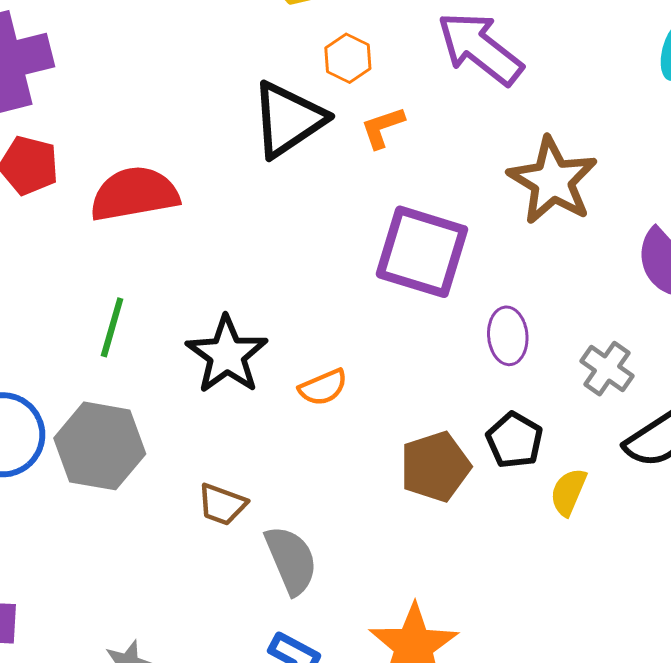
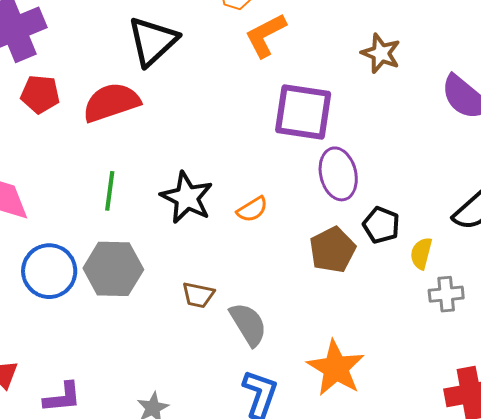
black triangle: (288, 119) -> (153, 41), moved
orange L-shape: (383, 127) -> (266, 35), size x1.5
brown star: (553, 181) -> (381, 53), size x0.7
purple ellipse: (508, 336) -> (338, 174), moved, size x1.4
gray cross: (607, 369) -> (446, 294), moved, turned -32

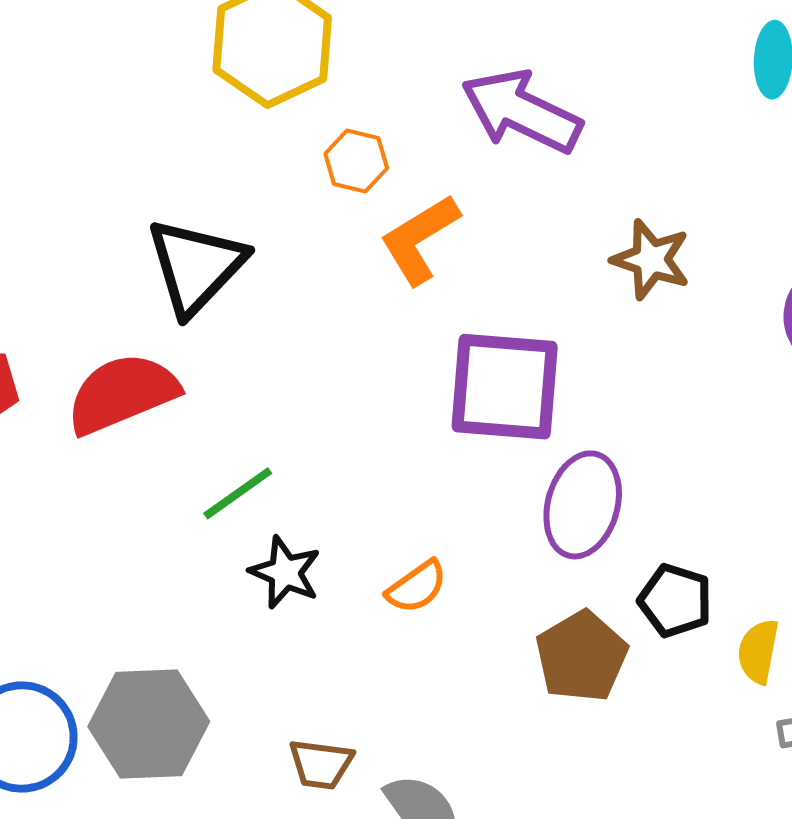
purple ellipse: (338, 174) -> (583, 505), turned 33
green line: (110, 191) -> (238, 493), moved, turned 51
black star: (187, 198) -> (285, 572), size x0.7

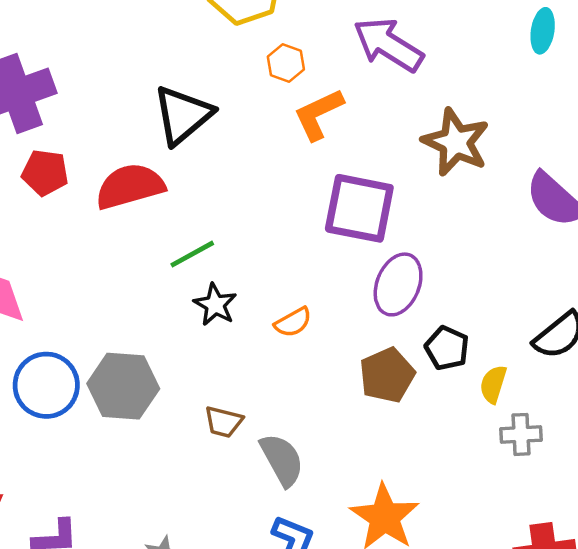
brown star: (651, 260) -> (456, 142), size x1.4

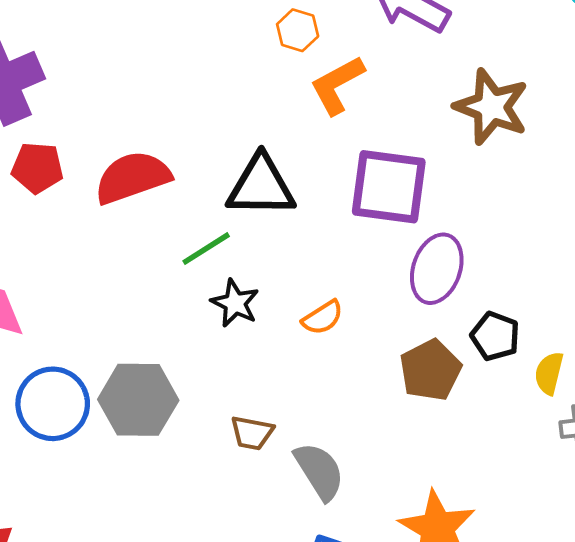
black triangle: (183, 115) -> (261, 186), moved, turned 44

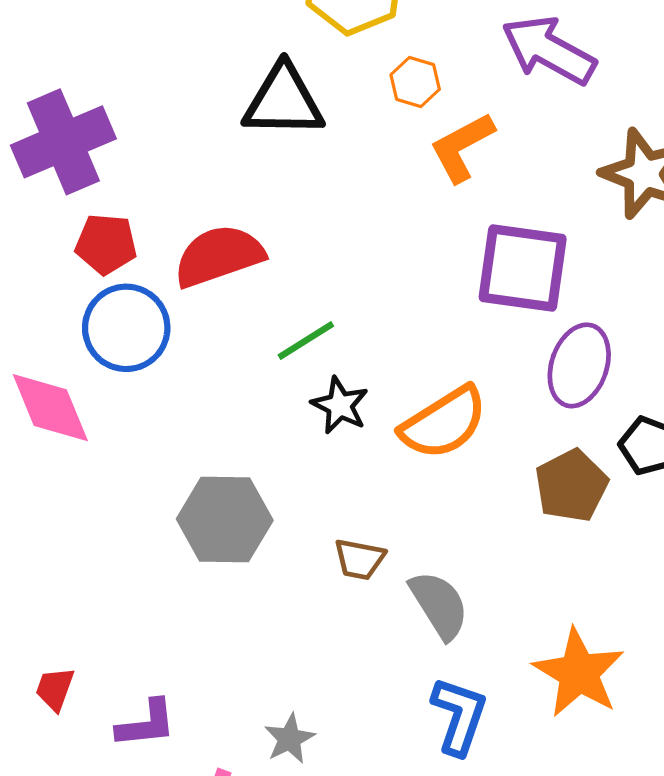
black triangle: (261, 186) -> (283, 101), moved
orange semicircle: (323, 318) -> (444, 423), size x1.8
blue circle: (53, 404) -> (126, 328), moved

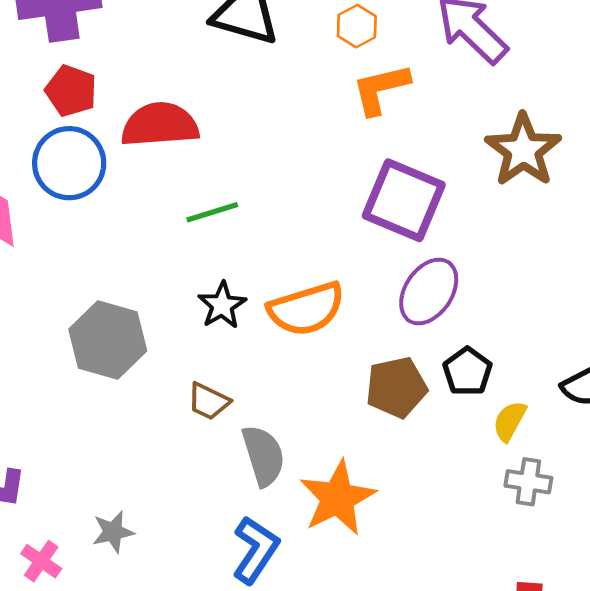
black star: (340, 405) -> (222, 305), moved
orange star: (579, 673) -> (338, 498), moved

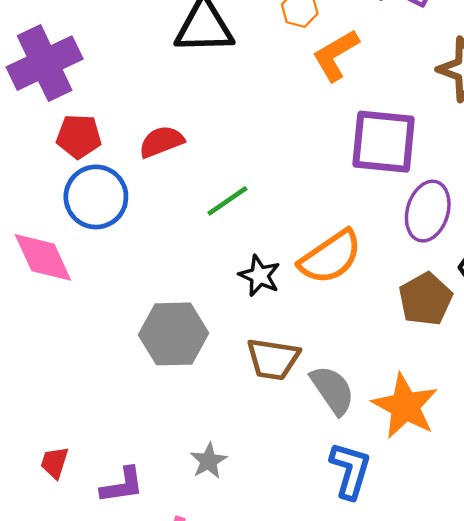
red semicircle: (160, 125) -> (161, 142), size x0.7
brown trapezoid: (209, 401) -> (273, 359), size x1.4
gray star: (113, 532) -> (209, 461), moved

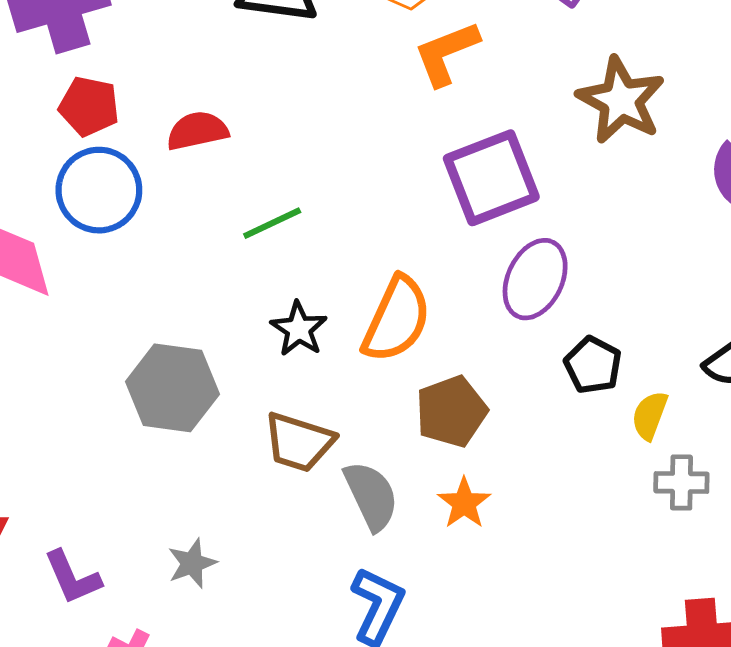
purple square: (384, 142) -> (491, 178), turned -36
orange semicircle: (330, 257) -> (397, 319), turned -40
brown pentagon: (425, 299) -> (451, 411), moved
orange star: (405, 406) -> (464, 503), moved, size x0.6
purple L-shape: (122, 485) -> (72, 577), turned 66

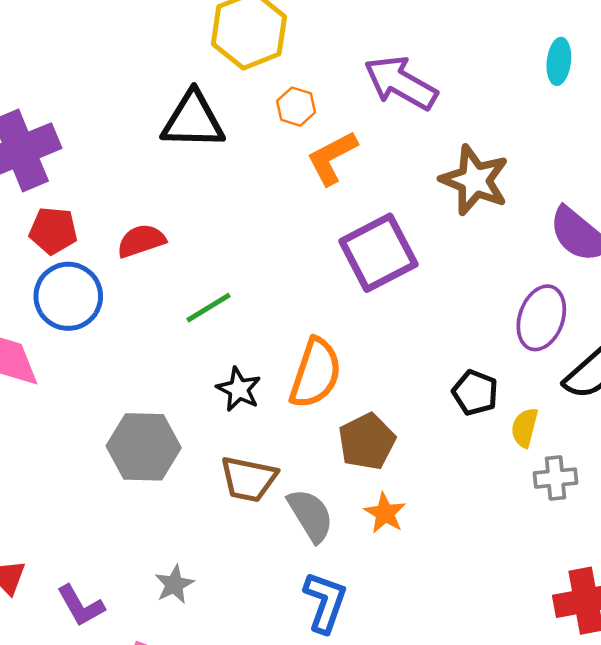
purple ellipse: (535, 279) -> (541, 318), moved

